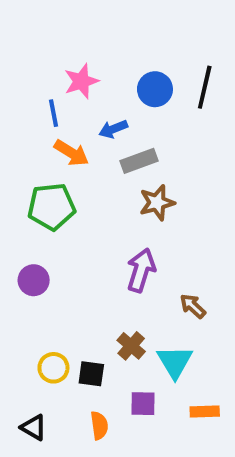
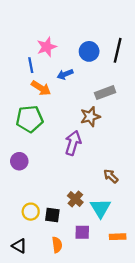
gray rectangle: (139, 161) -> (105, 93), moved
purple arrow: (141, 270) -> (73, 143), moved

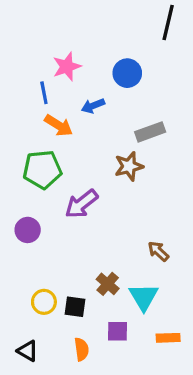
black line: (118, 50) -> (168, 22), moved
purple arrow: (73, 143) -> (82, 204), moved, turned -145

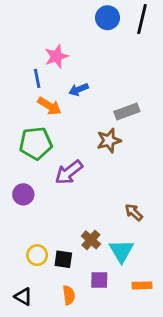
blue circle: (127, 73) -> (107, 18), moved

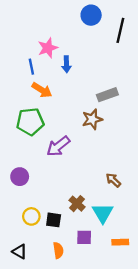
black line: (142, 19) -> (120, 30), moved
blue arrow: (79, 89) -> (66, 64), moved, turned -70
purple circle: (23, 194) -> (20, 177), moved

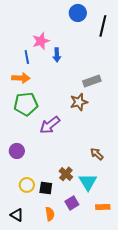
orange arrow: (42, 90) -> (21, 78), moved, turned -30
purple square: (84, 237) -> (72, 203), turned -32

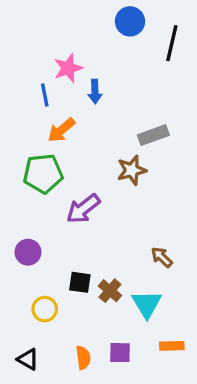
orange arrow: (21, 78) -> (61, 130), moved, turned 138
black square: (46, 188) -> (80, 282), moved
purple square: (72, 203) -> (120, 353), moved, turned 32

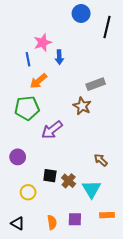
brown star: (132, 170) -> (82, 106), turned -30

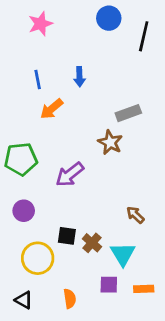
pink star: (43, 43) -> (40, 24), moved
green pentagon: (27, 108) -> (21, 159), moved
yellow circle: (28, 192) -> (38, 258), size x1.5
purple square: (75, 219) -> (109, 285), moved

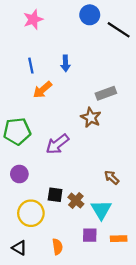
black line: (144, 36) -> (119, 30), turned -70

